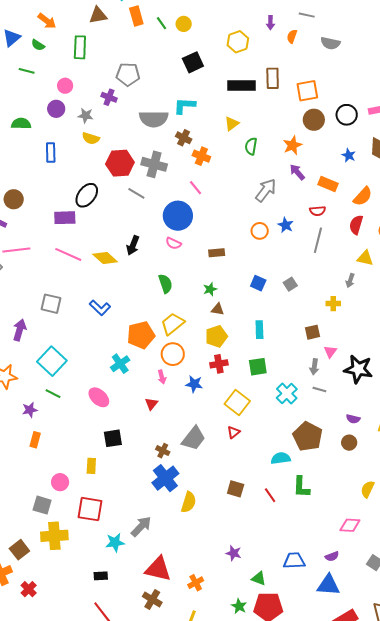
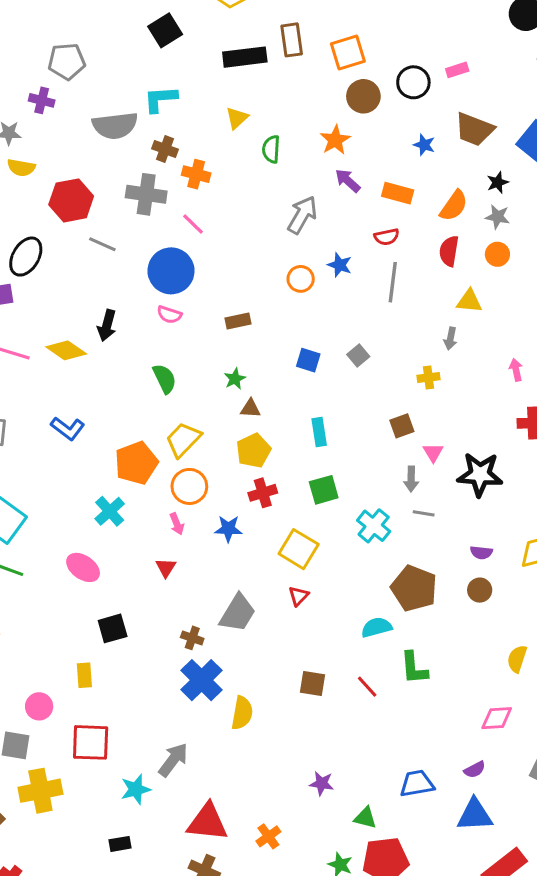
gray cross: (154, 164) -> (146, 194), moved

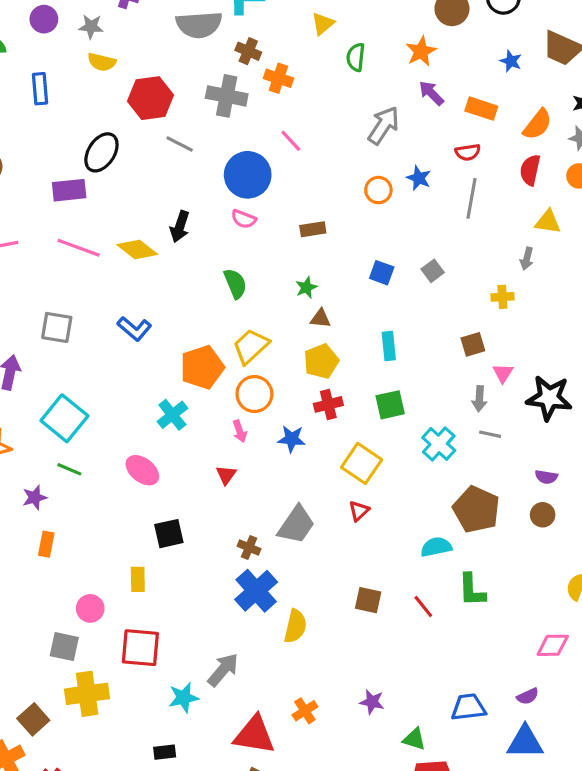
pink line: (193, 224) -> (291, 141), moved
orange cross: (268, 836) -> (305, 711), moved

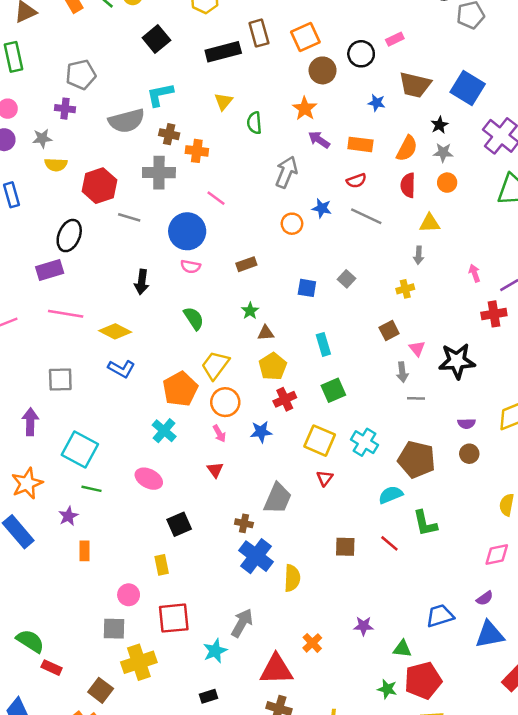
gray line: (471, 198) -> (366, 216), turned -64
yellow diamond: (137, 250) -> (115, 331), moved
cyan cross: (439, 444) -> (364, 442), moved

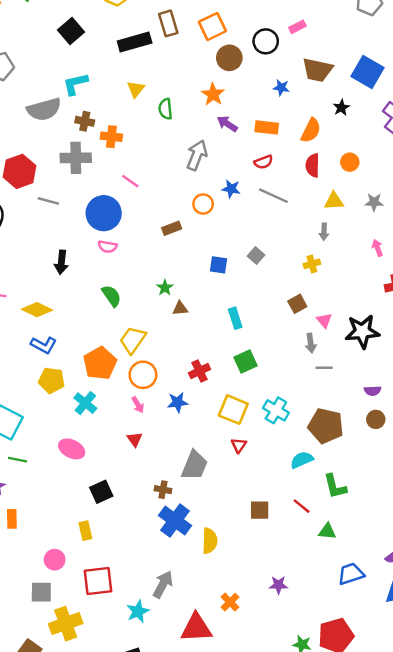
gray star: (443, 152) -> (374, 202), moved
brown rectangle: (246, 264) -> (172, 228), moved
yellow pentagon: (273, 366) -> (51, 380), moved, turned -30
green triangle: (402, 649) -> (327, 531), moved

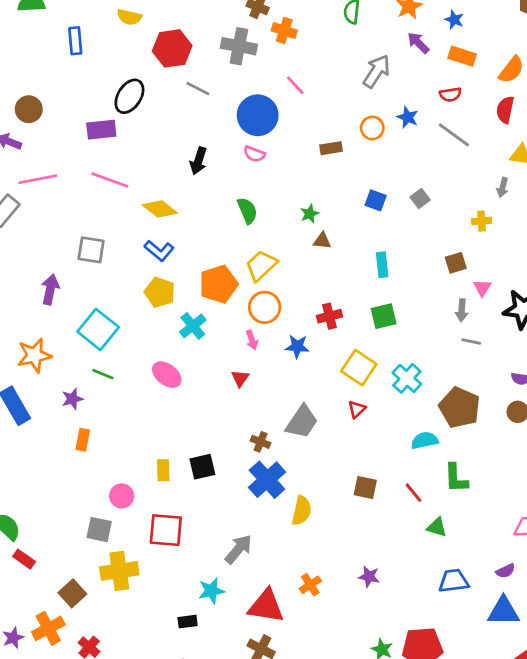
blue star: (281, 88) -> (454, 20), moved
black square: (101, 492) -> (202, 467), moved
cyan star: (138, 611) -> (211, 591), moved

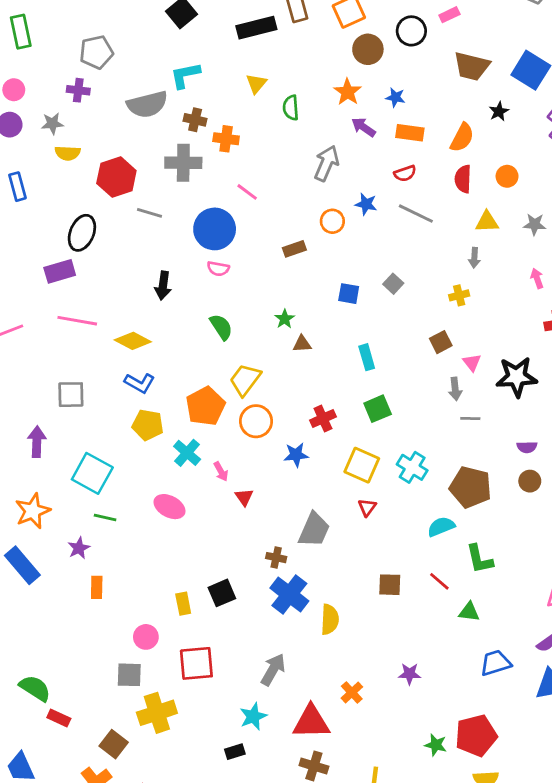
pink arrow: (252, 340) -> (221, 471), moved

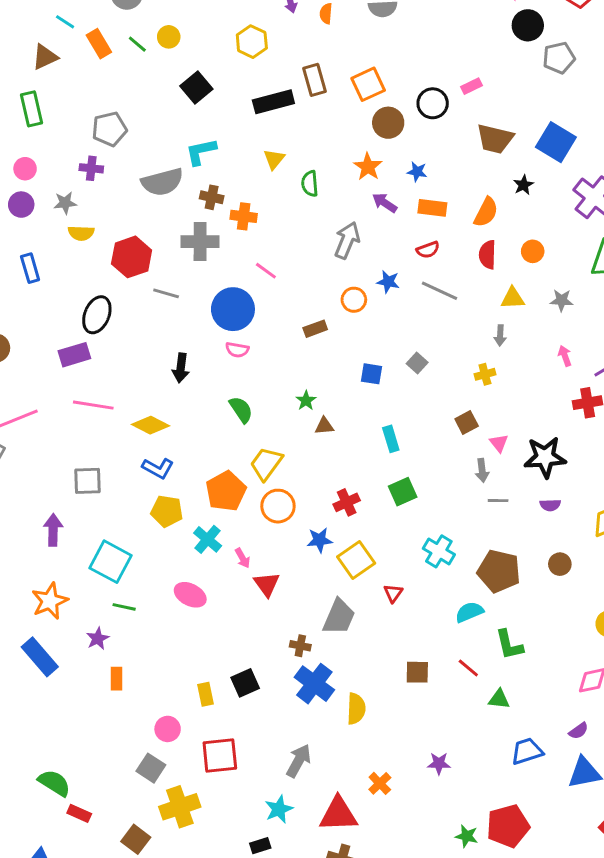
purple semicircle: (527, 447) -> (550, 505), moved
yellow square: (362, 465) -> (356, 560), moved, turned 32
red triangle: (244, 497) -> (267, 584), size x1.4
gray square: (129, 675) -> (151, 768), turned 32

